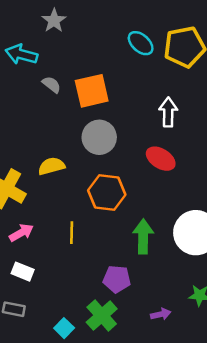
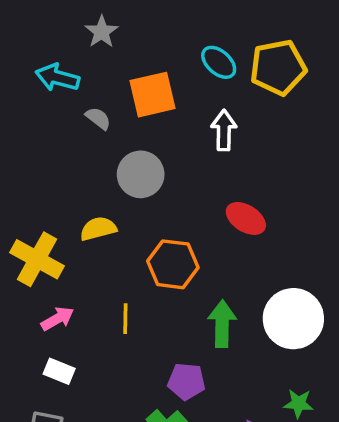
orange square: (92, 91) -> (152, 95), moved
white arrow: (168, 112) -> (224, 130), moved
gray circle: (99, 137) -> (141, 174), moved

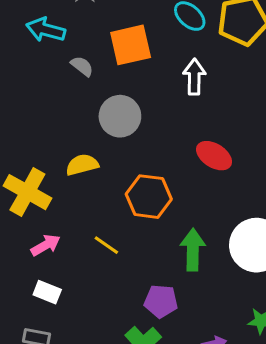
yellow line: (125, 319) -> (106, 245), turned -56

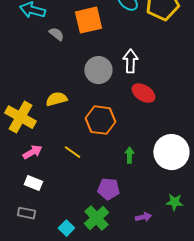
white arrow: (194, 77) -> (130, 61), moved
gray circle: (120, 116) -> (98, 70), moved
green arrow: (193, 250) -> (129, 155), size x0.6

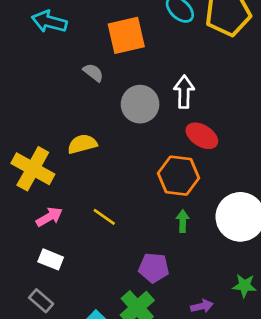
gray semicircle: (56, 34) -> (93, 73), moved
orange hexagon: (100, 120) -> (179, 176), moved
gray rectangle: (26, 213) -> (41, 301), turned 30

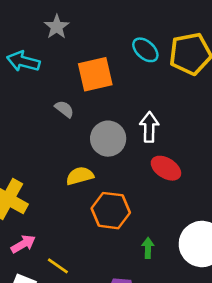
yellow semicircle: (82, 144) -> (80, 176), moved
orange hexagon: (179, 176) -> (111, 211), moved
yellow line: (104, 217) -> (58, 266), moved

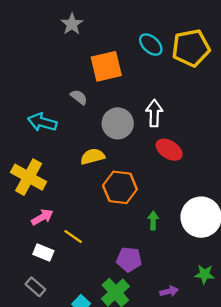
cyan arrow: (23, 61) -> (42, 122), moved

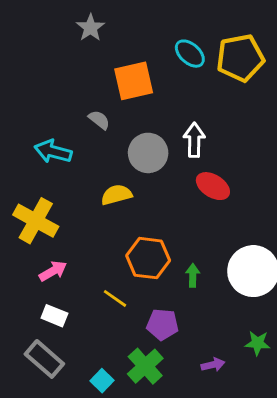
orange hexagon: (120, 187) -> (148, 258), moved
yellow line: (73, 237) -> (115, 298), moved
gray rectangle: (35, 287) -> (44, 359), size x1.5

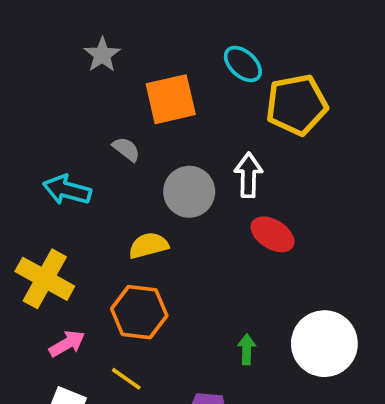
gray star: (90, 28) -> (102, 55), moved
yellow pentagon: (240, 58) -> (297, 105), moved
orange hexagon: (148, 258) -> (139, 312), moved
yellow line: (115, 298) -> (126, 379), moved

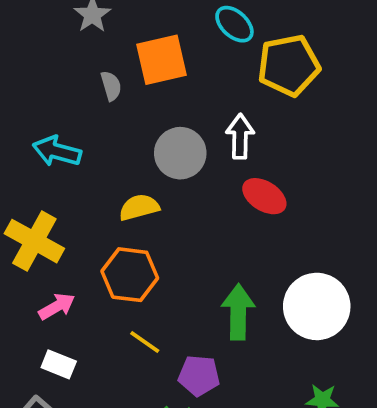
gray semicircle: (126, 149) -> (111, 86), moved, turned 36
green arrow: (247, 349) -> (238, 312), size x1.8
yellow line: (126, 379) -> (145, 342), moved

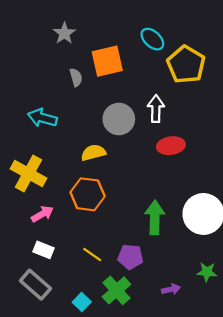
yellow pentagon: (289, 65) -> (186, 65), turned -30
red ellipse: (264, 196) -> (171, 146), turned -40
yellow line: (145, 342) -> (92, 255), moved

